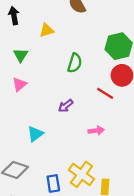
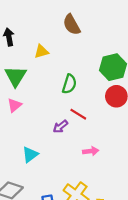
green triangle: (21, 55) -> (16, 76), size x1.5
red line: (105, 93) -> (78, 114), moved

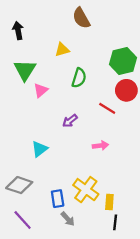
yellow triangle: (41, 51) -> (62, 50), moved
pink triangle: (14, 105) -> (41, 90), moved
red line: (78, 114) -> (107, 108), moved

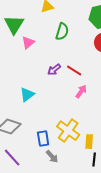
red line: (107, 108) -> (74, 71), moved
pink arrow: (100, 146) -> (81, 92), turned -48

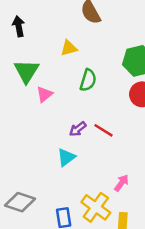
pink arrow: (81, 92) -> (121, 183), moved
cyan triangle: (27, 95) -> (66, 157), moved

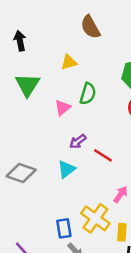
pink triangle: (44, 94) -> (63, 108), moved
red line: (103, 130) -> (103, 155), moved
gray diamond: (20, 202) -> (21, 173), moved

